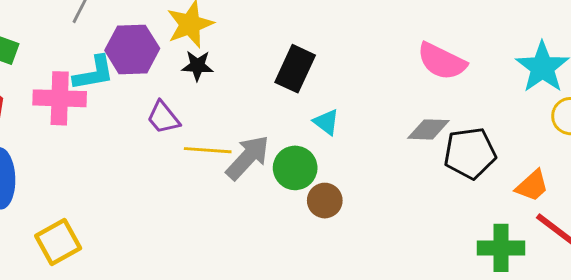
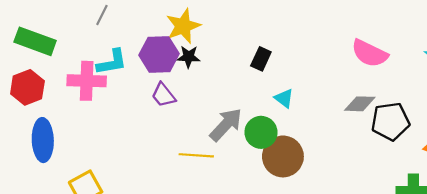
purple hexagon: (132, 49) -> (159, 54), moved
black rectangle: (295, 69) -> (261, 59), size x0.7
yellow line: (208, 150) -> (196, 155), moved
brown circle: (325, 201) -> (283, 156), size x1.6

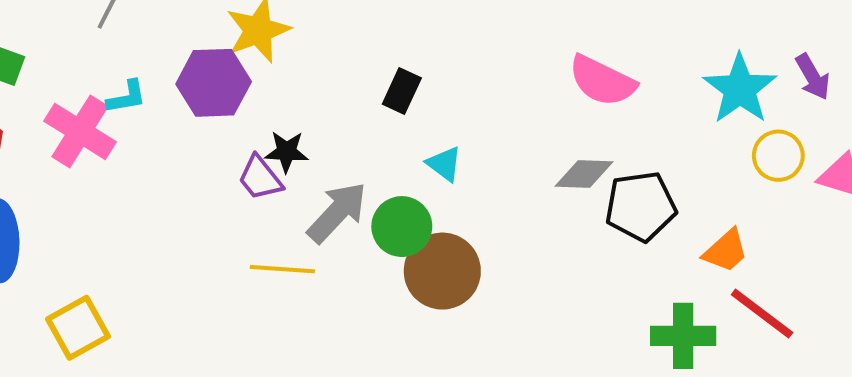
black star: (189, 57) -> (286, 152), moved
cyan L-shape: (112, 62) -> (127, 97), size x0.7
pink cross: (87, 81) -> (80, 131), turned 30
purple trapezoid: (163, 95) -> (260, 178), moved

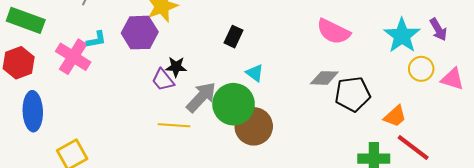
green circle: (402, 227) -> (234, 104), size x1.4

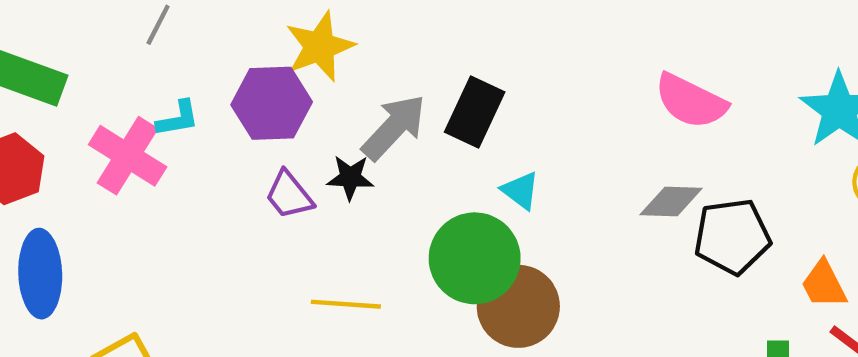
black rectangle: (234, 37) -> (475, 112), size x1.4
purple trapezoid: (163, 80) -> (289, 195), moved
gray arrow: (201, 97) -> (394, 127), moved
orange trapezoid: (395, 116) -> (824, 285), turned 105

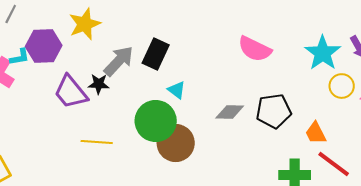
purple hexagon: (272, 103) -> (44, 46), moved
purple trapezoid: (289, 195) -> (71, 92), size x1.5
gray diamond: (671, 202) -> (230, 112), moved

